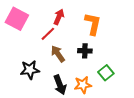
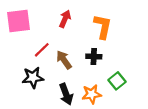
pink square: (17, 19) -> (18, 21), turned -35
red line: (48, 34) -> (42, 50), moved

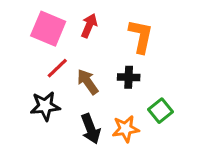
pink square: (18, 21) -> (48, 29), moved, turned 30

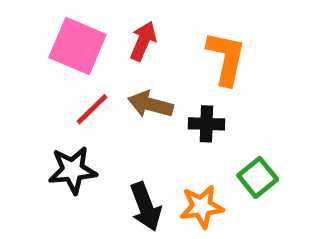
brown arrow: (88, 82) -> (150, 104), moved, turned -40

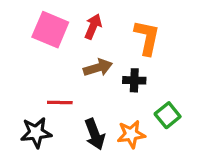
brown arrow: (150, 104) -> (98, 68), turned 148
red line: (92, 109) -> (60, 103), moved, turned 45
black star: (73, 170) -> (36, 133), moved

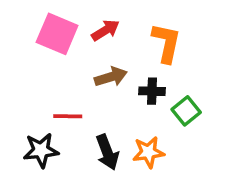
red arrow: (93, 26) -> (105, 30), turned 35
green square: (168, 115) -> (186, 111), moved

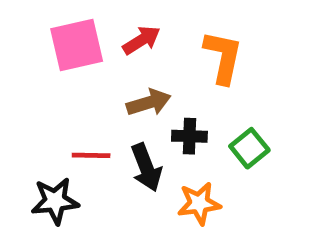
pink square: (57, 34) -> (77, 45), turned -36
black cross: (152, 91) -> (189, 136), moved
black arrow: (107, 152) -> (146, 167), moved

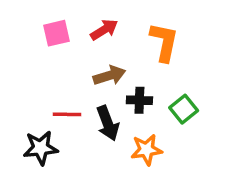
pink square: (77, 45) -> (56, 33), size x0.7

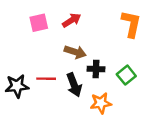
orange L-shape: (164, 42) -> (131, 24), moved
brown arrow: (109, 76) -> (75, 52), turned 35
black star: (41, 148) -> (17, 86), moved

